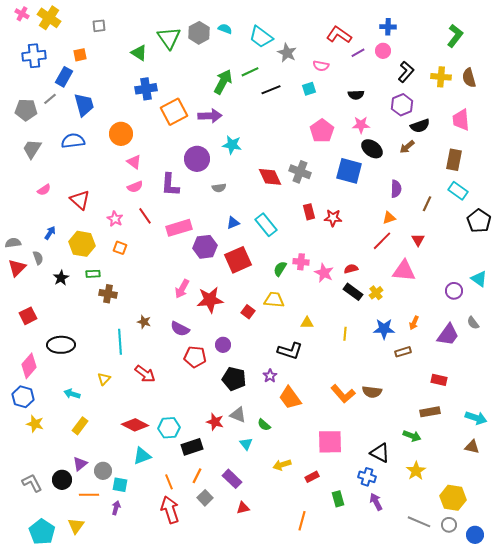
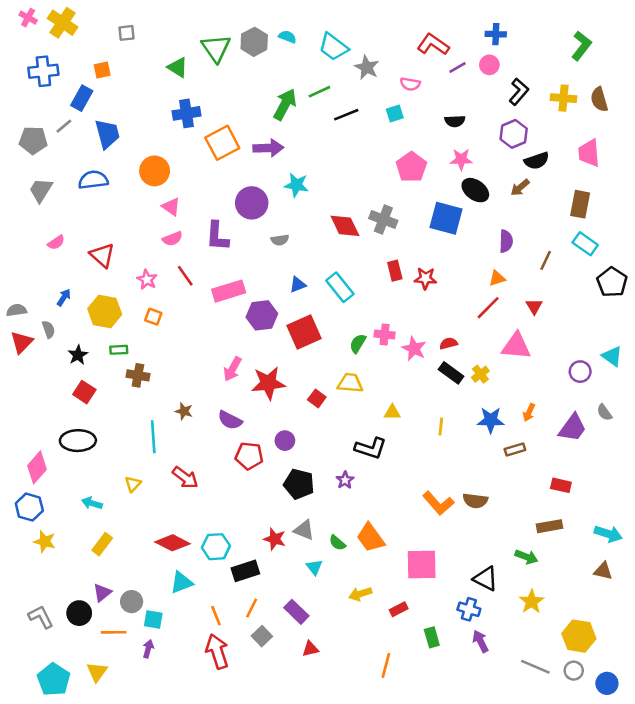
red square: (28, 316) -> (84, 392), moved, turned -30
orange trapezoid: (290, 398) -> (371, 538), moved

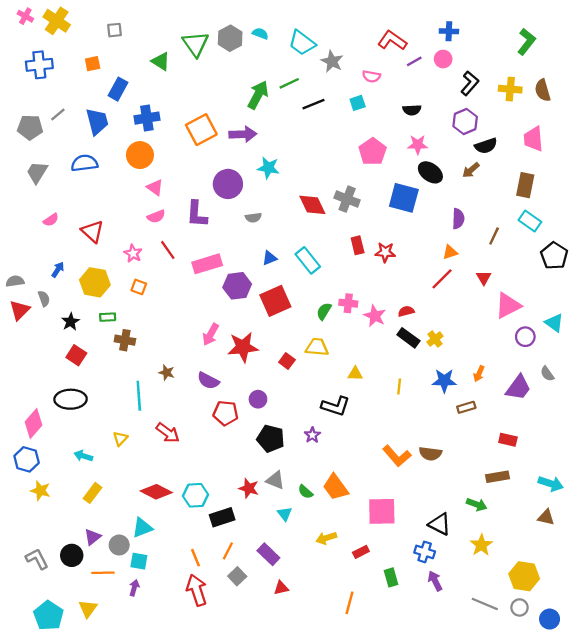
blue rectangle: (82, 98) -> (118, 89), moved
blue cross: (187, 113) -> (147, 118), moved
pink triangle: (516, 346) -> (508, 305), moved, turned -32
cyan triangle: (181, 582) -> (142, 528), moved

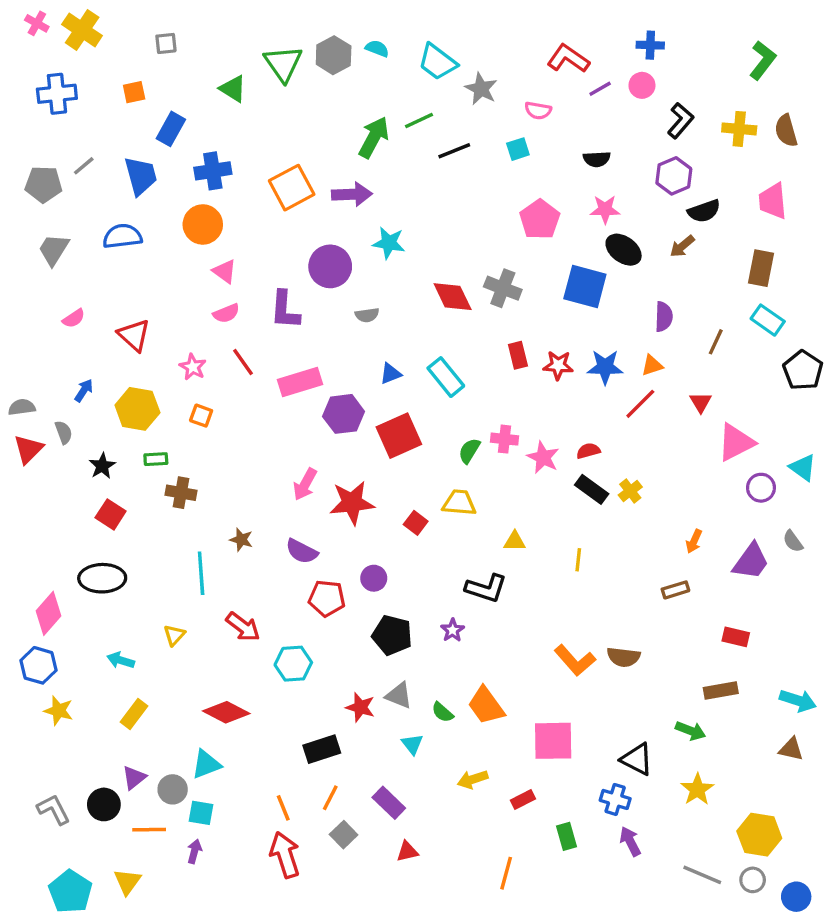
blue star: (444, 381) -> (605, 367), moved
cyan hexagon: (196, 495) -> (293, 664), moved

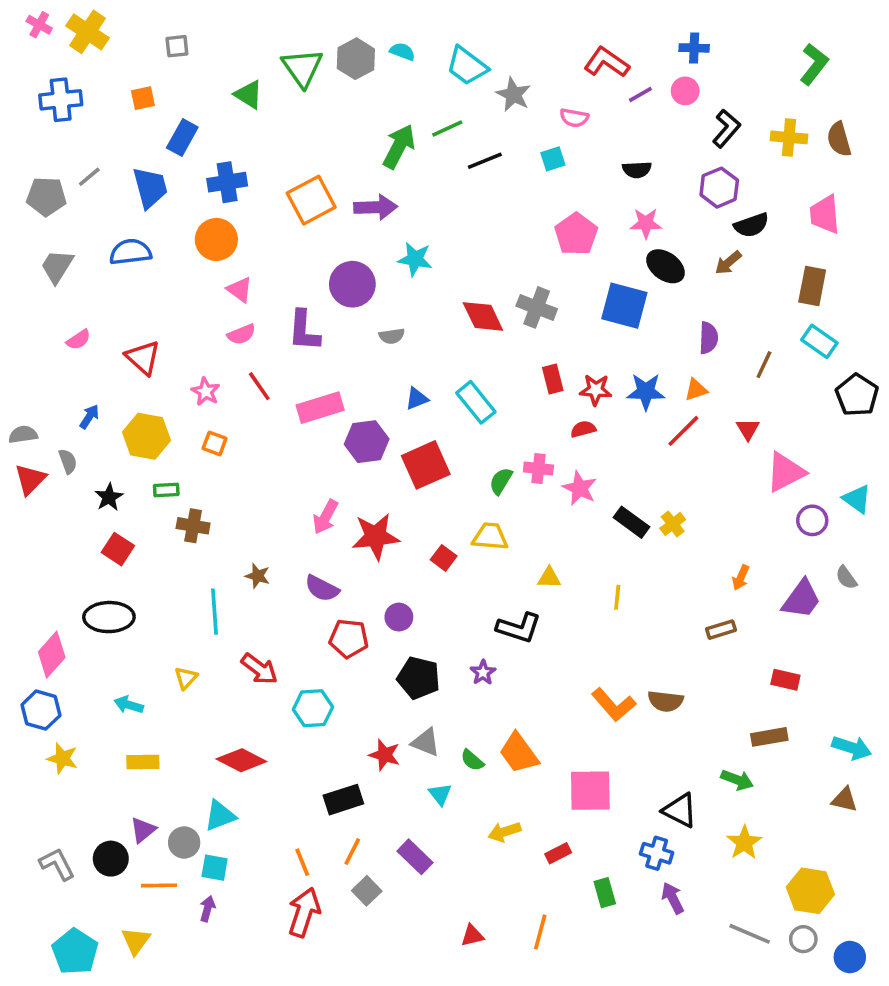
red semicircle: (588, 451) -> (583, 429), moved
yellow rectangle: (134, 714) -> (143, 762), turned 52
red triangle: (407, 851) -> (472, 936), moved
red arrow: (285, 855) -> (304, 912), turned 36

